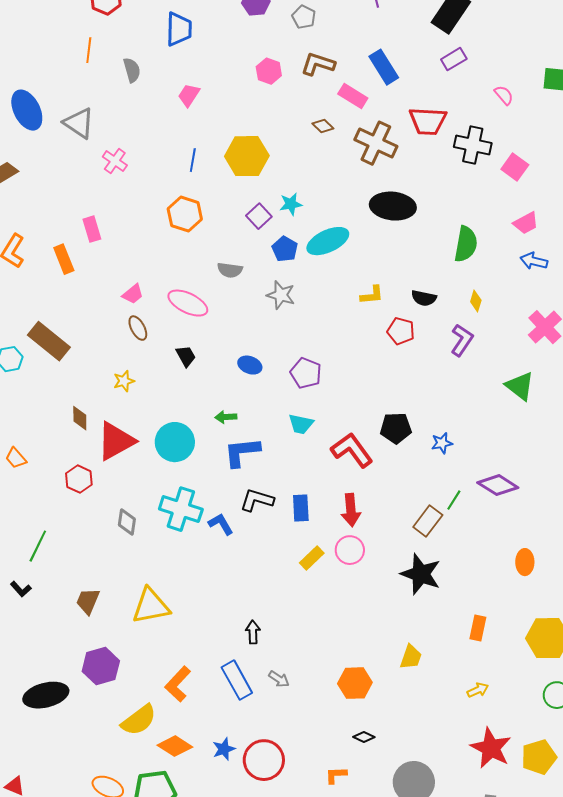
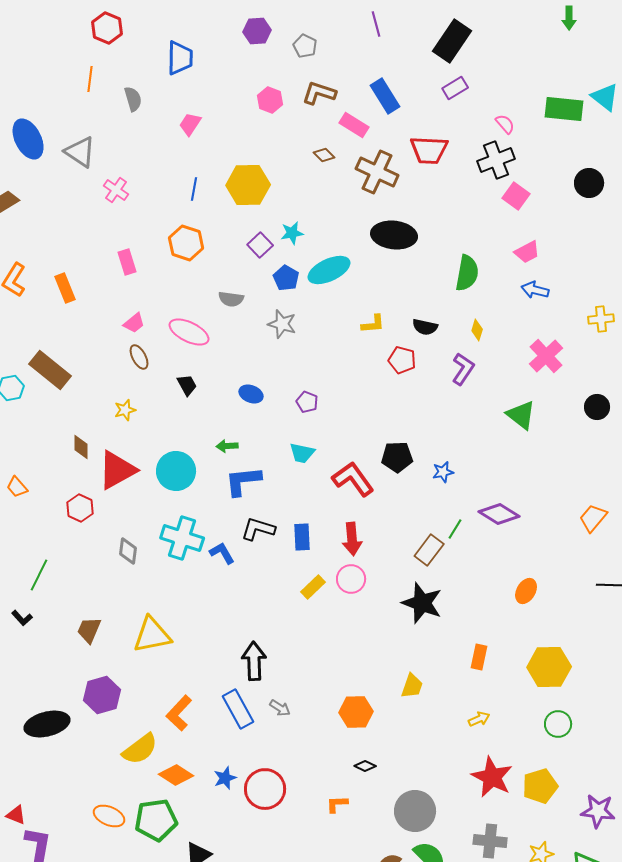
black cross: (473, 145) -> (496, 160), moved, turned -33
pink rectangle: (92, 229) -> (127, 262), moved
purple pentagon: (306, 373) -> (307, 402), size x0.7
orange ellipse: (525, 562) -> (526, 591), turned 30
black arrow: (253, 632) -> (254, 661), size x1.6

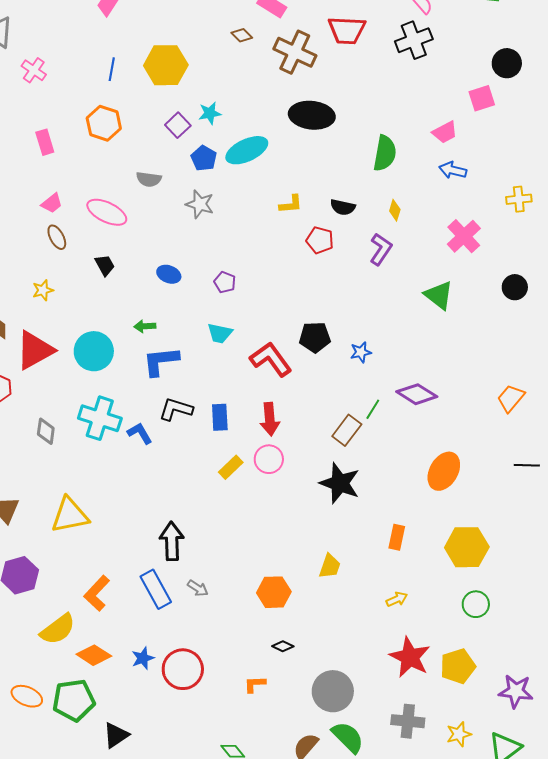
pink square: (516, 196) -> (482, 98), moved, turned 36
orange ellipse: (526, 591) -> (444, 471), size x1.5

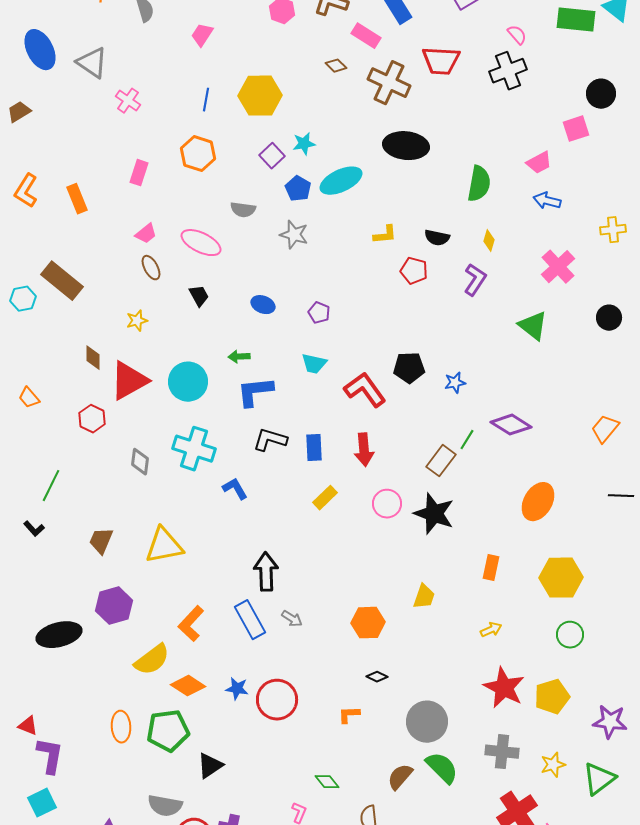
pink rectangle: (45, 142) -> (139, 173), turned 35
blue L-shape: (140, 433) -> (235, 489), moved
pink circle: (269, 459) -> (387, 504), moved
blue star: (143, 658) -> (237, 689), turned 30
orange ellipse: (27, 696) -> (121, 727), turned 64

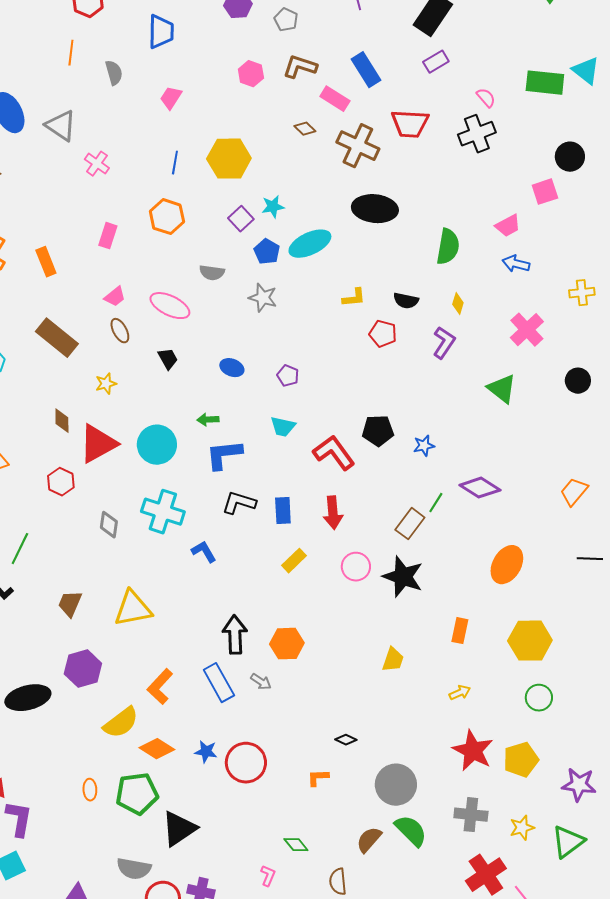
brown rectangle: (62, 281) -> (57, 338), moved
orange hexagon: (368, 623) -> (287, 644), moved
orange ellipse: (121, 727) -> (90, 790), size x0.7
black triangle: (210, 766) -> (179, 829), size x1.4

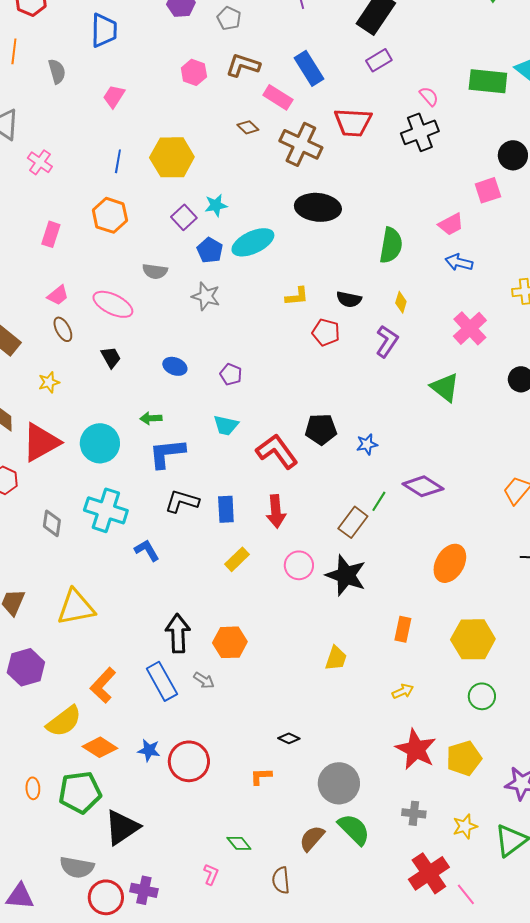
gray cross: (471, 815) -> (414, 813), size x0.7

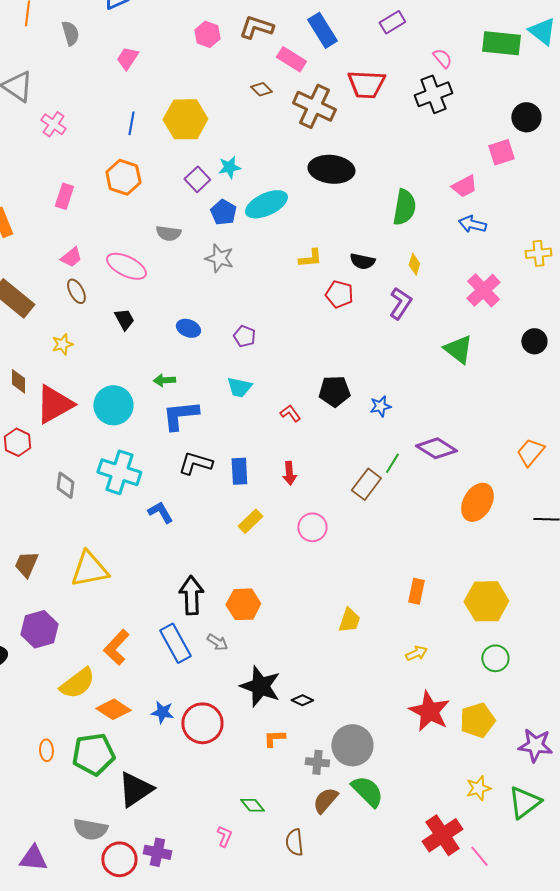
red L-shape: (277, 451) -> (290, 413), size x0.5
red arrow: (276, 511) -> (289, 473), size x0.7
orange ellipse: (450, 563) -> (477, 502), moved
black star: (346, 575) -> (260, 686), moved
gray cross: (414, 813) -> (317, 762), moved

